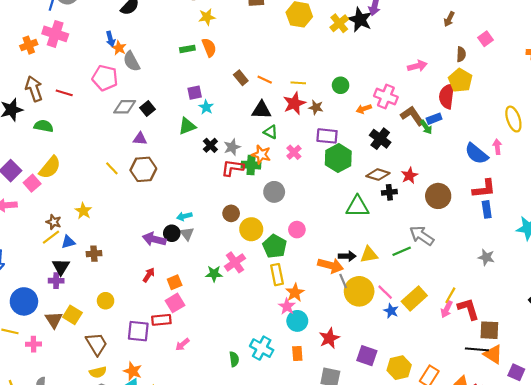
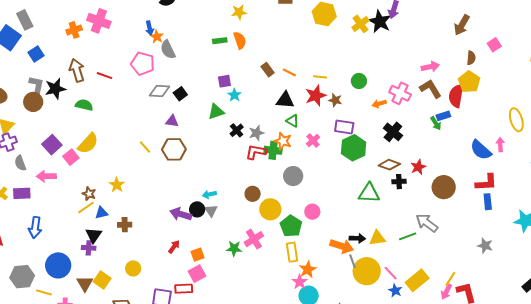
brown arrow: (449, 19) -> (462, 25), size x1.5
brown L-shape: (412, 116) -> (431, 89), moved

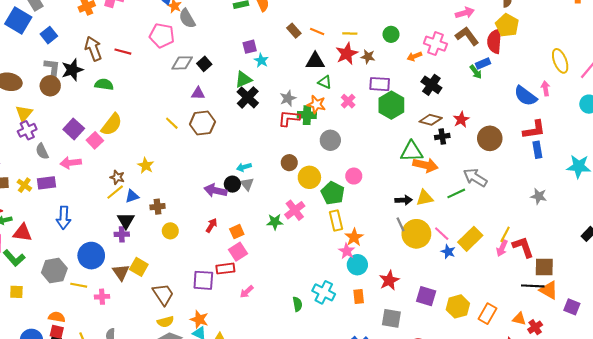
black cross: (237, 130) -> (248, 97), moved, size x1.5
orange arrow: (342, 246) -> (426, 165), moved
yellow circle: (133, 268) -> (170, 231), moved

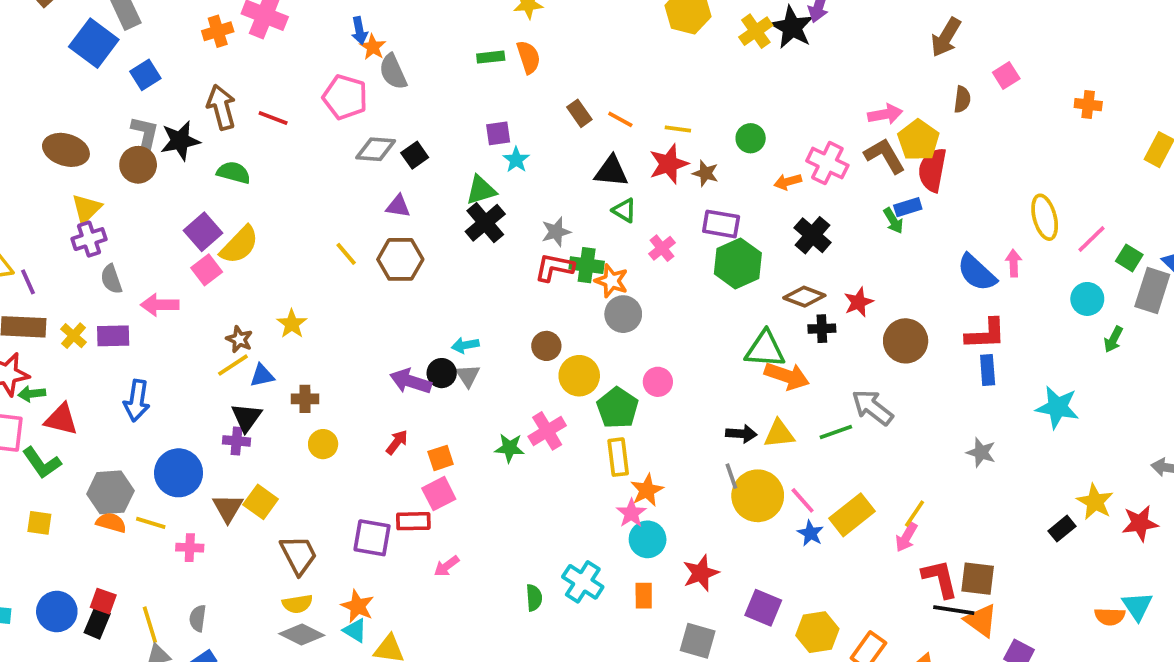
yellow pentagon: (507, 25) -> (918, 140), moved
orange star: (316, 104) -> (611, 281), moved
purple square: (74, 129) -> (203, 232), moved
red L-shape: (523, 247) -> (940, 578), moved
orange semicircle: (57, 317) -> (111, 523), moved

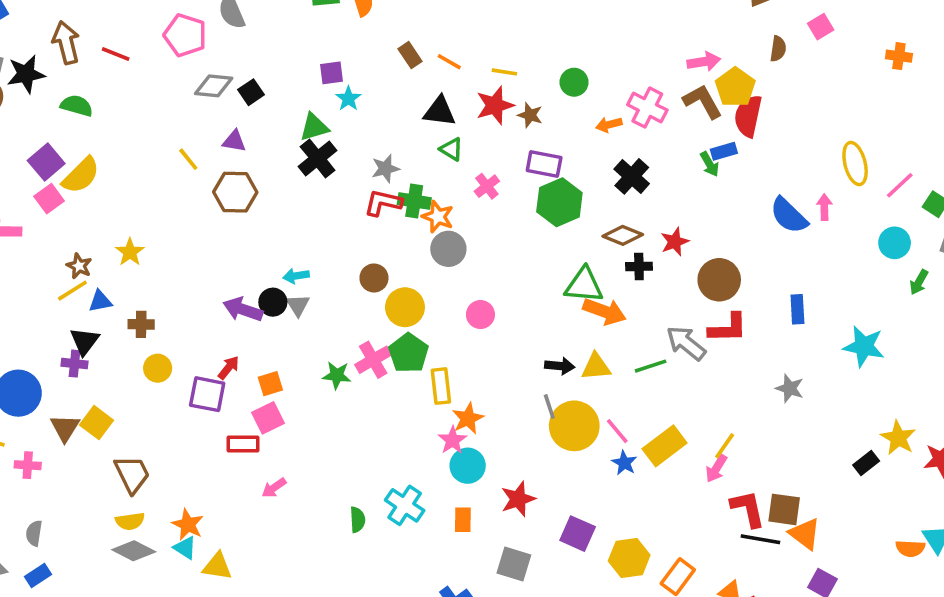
yellow line: (346, 254) -> (188, 159), moved
red L-shape: (986, 334) -> (728, 328), moved
green pentagon: (617, 408) -> (409, 353), moved
purple square: (372, 538) -> (207, 394), moved
orange triangle: (981, 620) -> (805, 534), moved

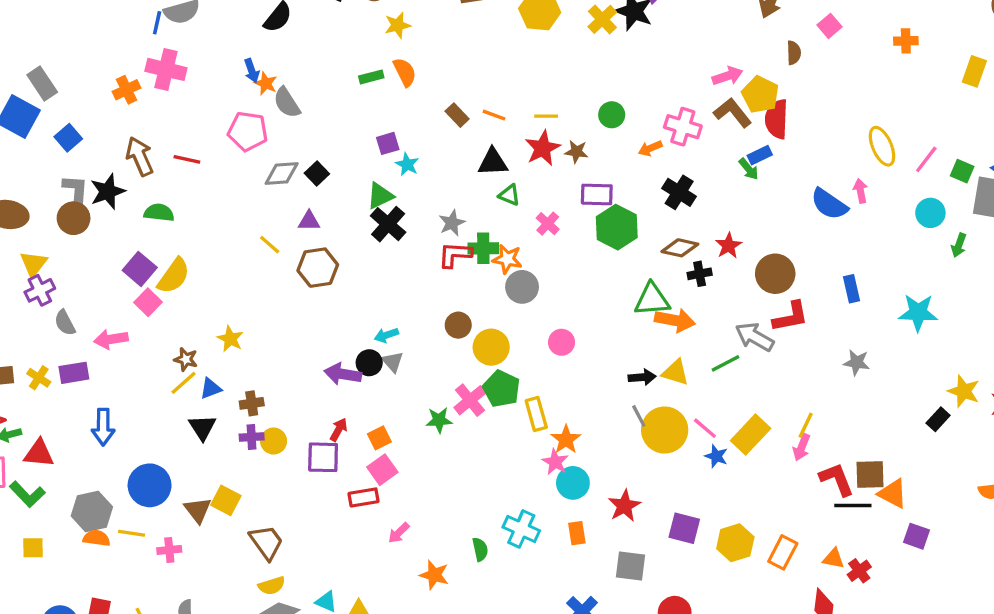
purple cross: (75, 364) -> (252, 437), moved
yellow triangle: (596, 367) -> (675, 372), turned 32
orange star: (188, 525) -> (434, 575), moved

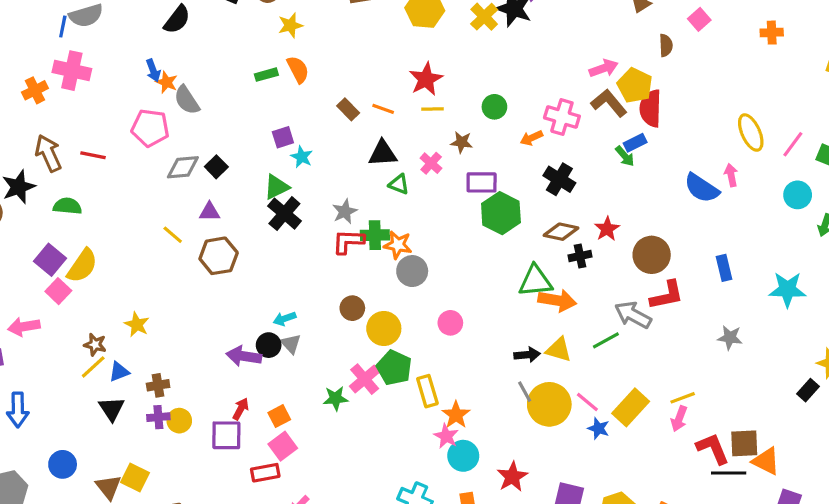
red star: (543, 148) -> (426, 79), moved
pink cross: (548, 224) -> (431, 163), moved
yellow line: (806, 425) -> (683, 398), turned 45
blue circle: (150, 485) -> (63, 464), size x0.7

